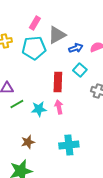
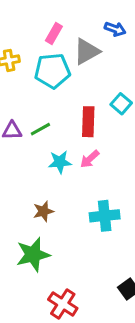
blue arrow: (76, 48) -> (115, 29), moved, turned 40
green line: (17, 104) -> (40, 129), moved
pink arrow: (59, 107) -> (90, 159), turned -120

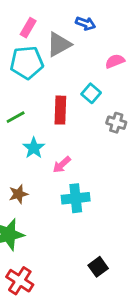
pink arrow: (90, 159) -> (62, 165), moved
cyan star: (60, 162) -> (34, 148), turned -30
red cross: (63, 304) -> (20, 281), moved

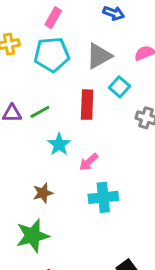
gray triangle: (59, 44) -> (99, 56), moved

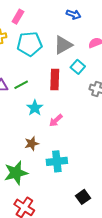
pink rectangle: (53, 18) -> (18, 17), moved
brown star: (43, 193) -> (32, 143), moved
cyan cross: (103, 197) -> (57, 161), moved

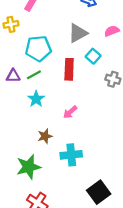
cyan pentagon: (30, 44) -> (38, 49), moved
cyan star: (35, 108) -> (36, 99), moved
black square: (83, 197) -> (99, 192), size x1.5

